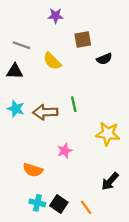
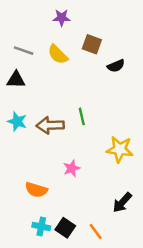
brown square: (83, 40) -> (92, 44), turned 30
yellow semicircle: (52, 61) -> (58, 54), moved

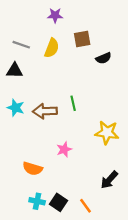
brown square: (92, 44) -> (82, 39), turned -30
yellow semicircle: (58, 54) -> (52, 48), turned -114

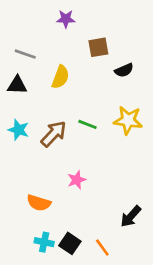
yellow semicircle: (52, 48) -> (60, 77), moved
green line: (73, 103) -> (87, 124), turned -56
brown arrow: (45, 111) -> (54, 134), turned 135
yellow star: (107, 133) -> (128, 120), moved

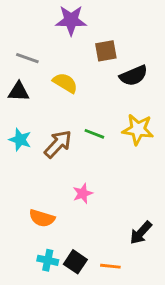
purple star: (66, 19) -> (71, 20), size x1.5
black semicircle: (124, 70) -> (134, 76), size x1.4
yellow semicircle: (60, 77) -> (65, 83), turned -80
orange line: (102, 247) -> (110, 266), turned -48

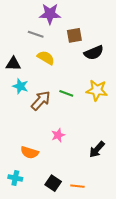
gray line: (27, 58) -> (36, 34), moved
cyan star: (20, 140) -> (20, 86), moved
black arrow: (141, 233) -> (97, 149), moved
cyan cross: (48, 260) -> (15, 178), moved

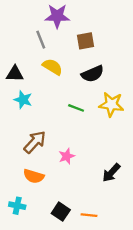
gray line: (36, 34) -> (41, 40), turned 49
black semicircle: (94, 53) -> (93, 74), moved
brown arrow: (41, 101) -> (35, 142), moved

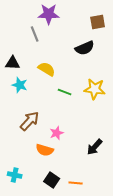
brown square: (85, 41) -> (98, 22), moved
yellow semicircle: (52, 67) -> (47, 69), moved
black semicircle: (93, 74) -> (85, 48), moved
orange semicircle: (34, 176) -> (45, 150), moved

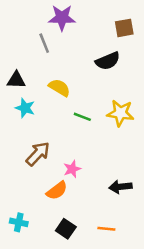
black arrow: (95, 147) -> (120, 187), turned 42
orange semicircle: (45, 150) -> (57, 191), turned -54
orange line: (76, 183) -> (106, 229), moved

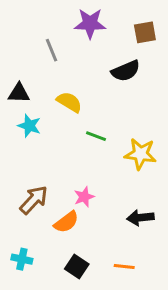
purple star: (62, 18) -> (90, 23), moved
yellow star: (120, 113) -> (140, 154), moved
brown arrow: (38, 154) -> (34, 200), moved

